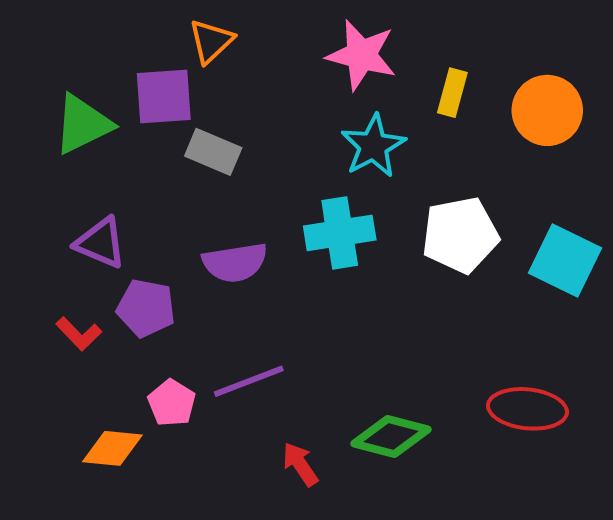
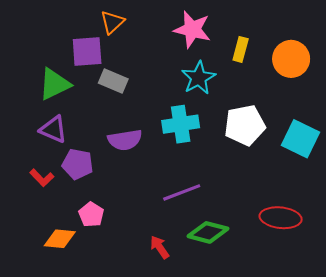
green triangle: (83, 124) -> (54, 84), moved
purple line: (249, 381) -> (182, 192), moved

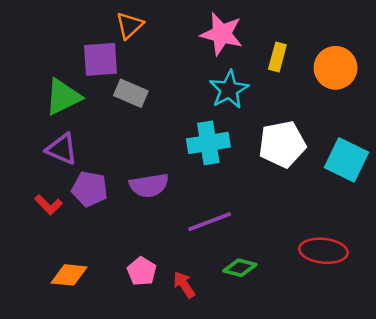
purple semicircle: (125, 140) -> (149, 185), moved
pink pentagon: (91, 215) -> (142, 271), moved
green diamond: (208, 232) -> (240, 268), size x0.7

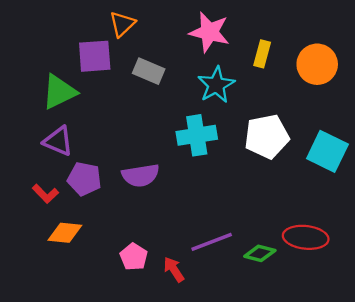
gray rectangle: (131, 93) -> (149, 71), moved
purple line: (210, 222) -> (212, 242), moved
green diamond: (240, 268) -> (260, 253), moved
orange diamond: (69, 275) -> (65, 233), moved

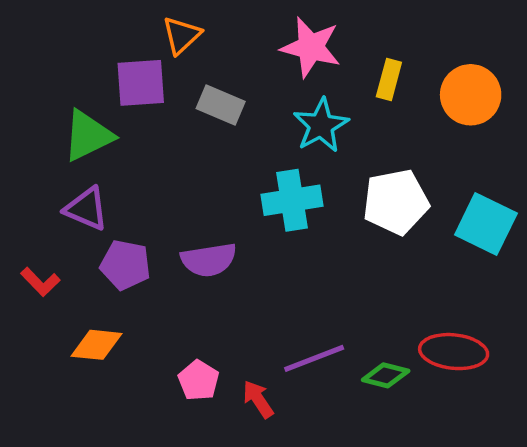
red L-shape: (45, 194) -> (40, 282), moved

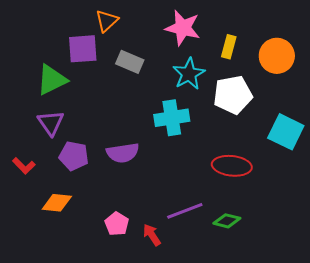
white pentagon: (396, 202) -> (233, 95), moved
purple triangle: (86, 209) -> (51, 123), turned 32
red ellipse: (454, 352) -> (232, 166), moved

